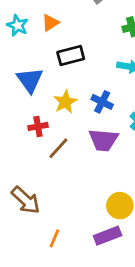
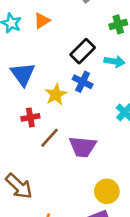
black rectangle: (71, 55) -> (83, 51), moved, turned -30
blue cross: (102, 102) -> (83, 82), moved
purple trapezoid: (103, 140) -> (83, 147), moved

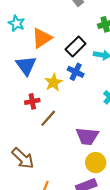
orange triangle: (42, 21) -> (42, 38), moved, size x1.5
purple trapezoid: (83, 147) -> (87, 136), moved

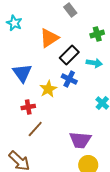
cyan star: (17, 23) -> (14, 23), moved
orange triangle: (42, 38) -> (49, 38), moved
brown line: (48, 118) -> (35, 129), moved

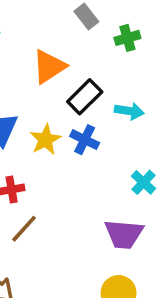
green cross: (97, 34) -> (127, 38), moved
yellow star: (48, 89) -> (45, 140), moved
purple trapezoid: (80, 140) -> (124, 234), moved

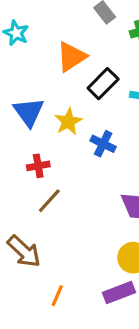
blue cross: (85, 140) -> (103, 144), moved

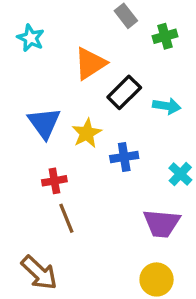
blue cross: (103, 144) -> (124, 157), turned -35
brown line: (49, 201) -> (66, 218), turned -64

